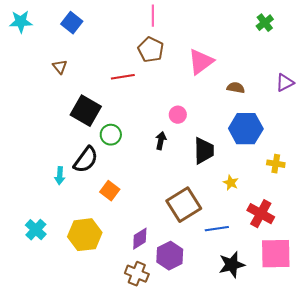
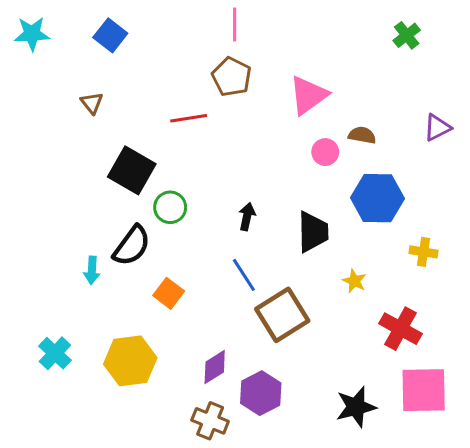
pink circle: (178, 115) -> (325, 152), moved
blue line: (217, 229) -> (244, 275), moved, turned 65

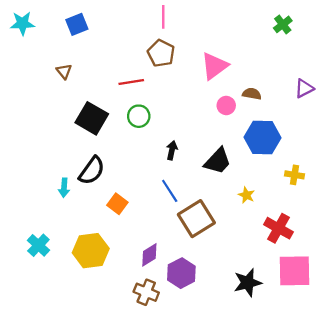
blue square: (110, 35) -> (77, 24), turned 30
green circle: (170, 207) -> (139, 116), moved
black trapezoid: (313, 232) -> (218, 161), turned 44

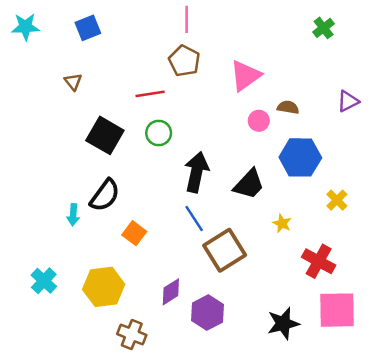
black arrow: (172, 150) -> (196, 172), size x1.8
yellow cross: (294, 175) -> (337, 200), turned 36
brown cross: (146, 292) -> (132, 335), moved

